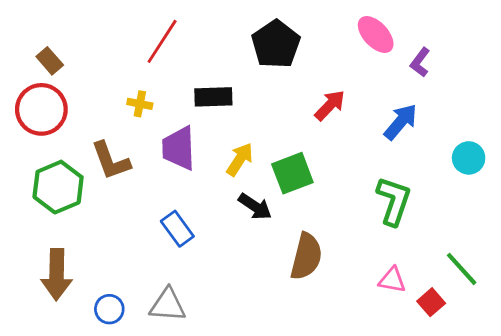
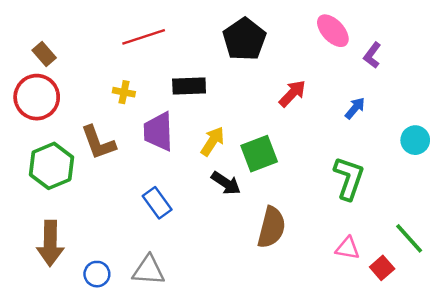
red line: (162, 41) -> (144, 37), turned 39
blue arrow: (401, 122) -> (355, 108), size x0.7

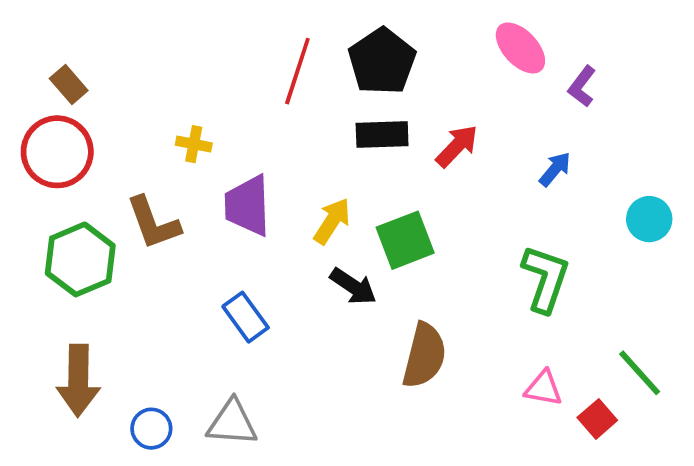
red line: (144, 37) -> (297, 71), moved, turned -54
black rectangle: (189, 86) -> (382, 134), moved

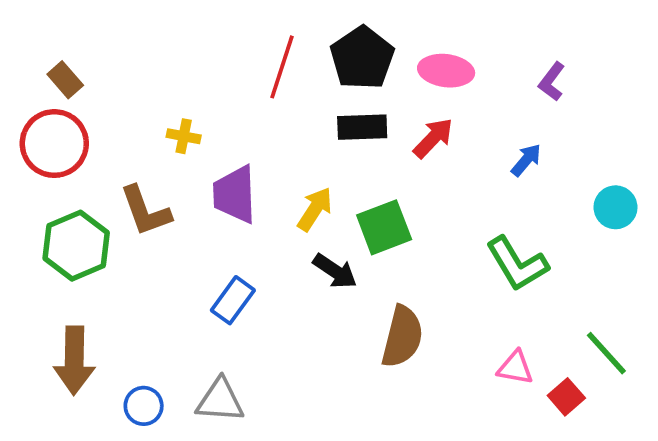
pink ellipse: (520, 48) -> (446, 71), moved, turned -40
green L-shape: (545, 279) -> (517, 264), turned 130
blue rectangle: (246, 317) -> (233, 300), turned 72

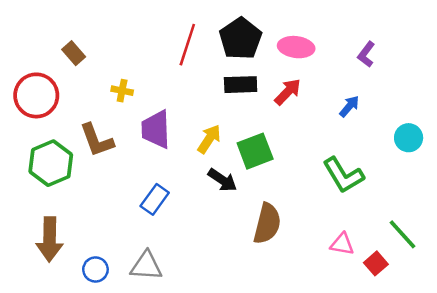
brown rectangle: (65, 80) -> (74, 53), moved

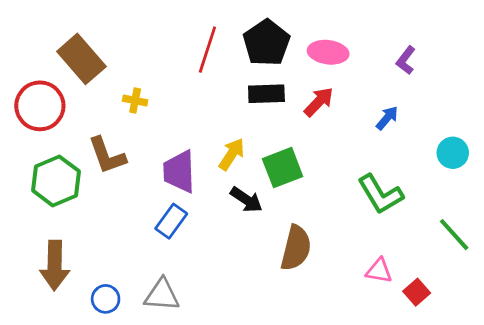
brown rectangle: (74, 53) -> (81, 59), size x1.8
purple trapezoid: (156, 129) -> (179, 172), moved
green line: (403, 234) -> (454, 235), moved

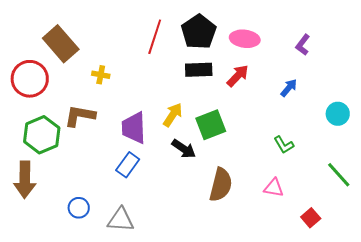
brown L-shape: (107, 155) -> (80, 116), turned 120
green L-shape: (380, 194) -> (284, 145), size x0.6
brown arrow: (55, 265) -> (25, 180), moved
pink triangle: (379, 271) -> (274, 188), moved
blue circle: (106, 299) -> (79, 208), moved

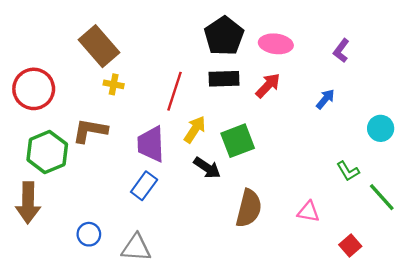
red line: (155, 37) -> (174, 91), moved
brown rectangle: (61, 44) -> (99, 46), moved
green L-shape: (284, 145) -> (348, 171), moved

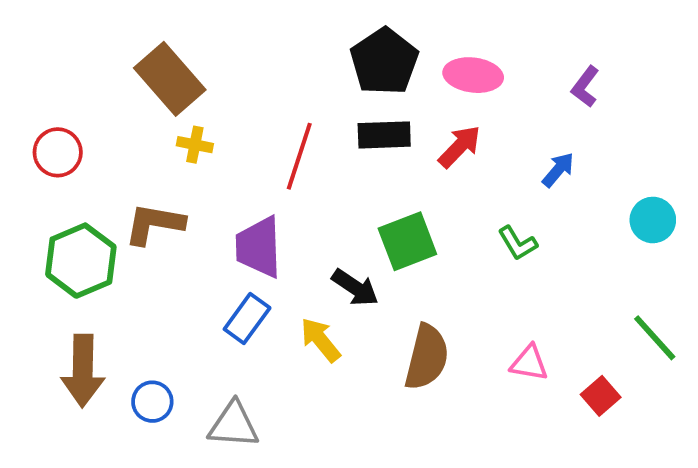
red circle: (34, 89) -> (58, 152), size x0.7
yellow arrow: (195, 129) -> (320, 340), moved, turned -72
green L-shape: (348, 171) -> (518, 243), moved
brown arrow: (28, 203) -> (83, 371), moved
red square: (350, 245) -> (601, 396), moved

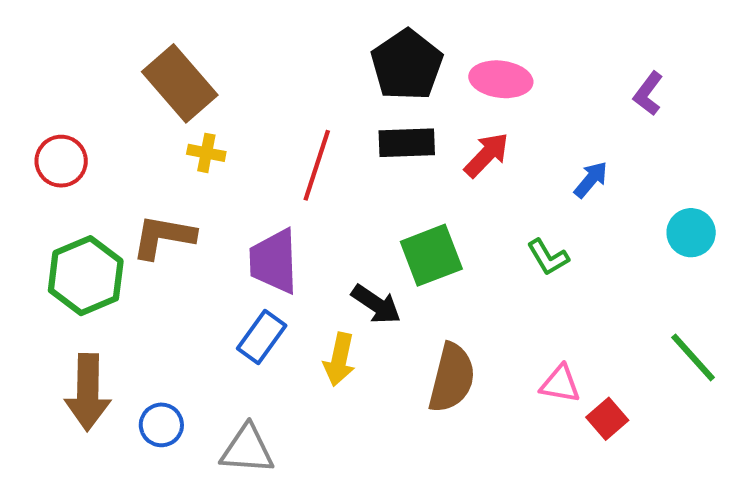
purple L-shape: (585, 87) -> (648, 94), moved
yellow arrow: (320, 340) -> (339, 359), turned -129
red square: (601, 396) -> (607, 419), moved

